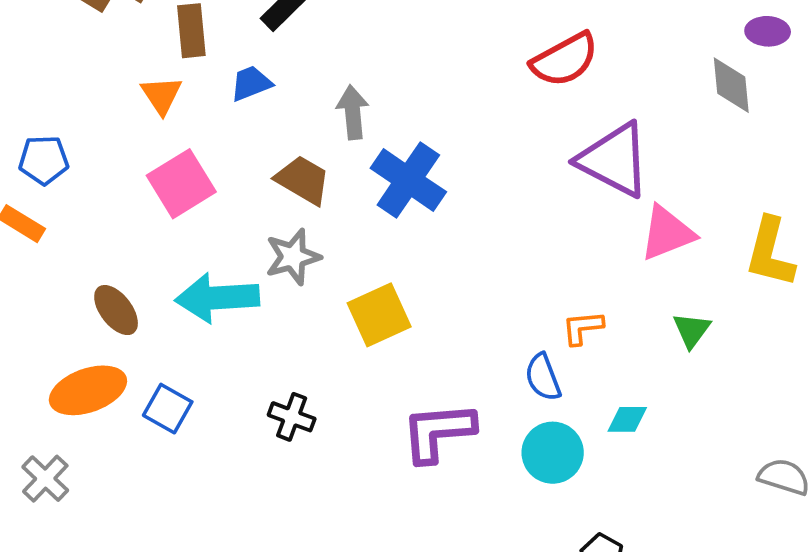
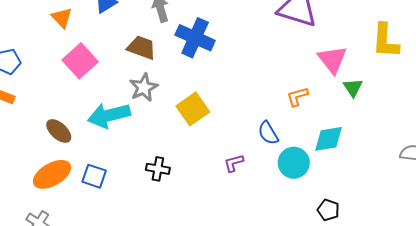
pink triangle: (667, 233) -> (332, 60), moved, turned -36
blue semicircle: (543, 377) -> (268, 133), moved
cyan diamond: (627, 419) -> (329, 139), size x1.5
purple L-shape: (438, 432) -> (234, 163), size x0.5

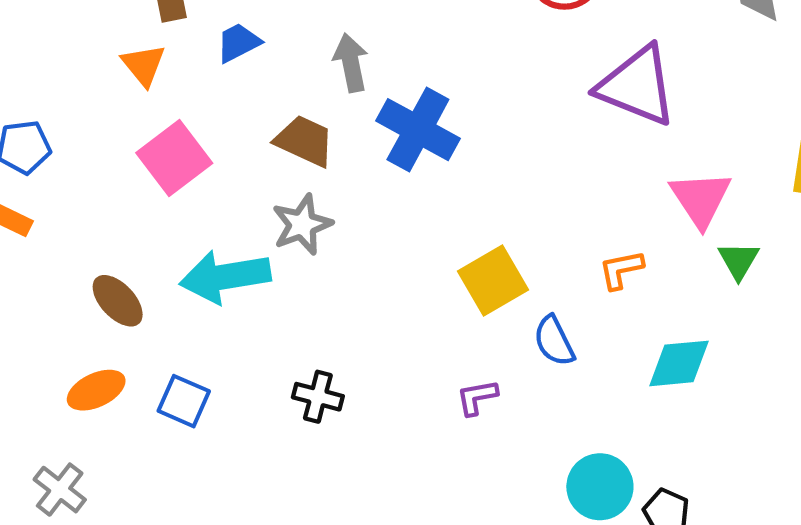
yellow square: (193, 109) -> (493, 280), moved
cyan circle: (294, 163) -> (600, 487), moved
orange ellipse: (52, 174) -> (96, 390), size x0.7

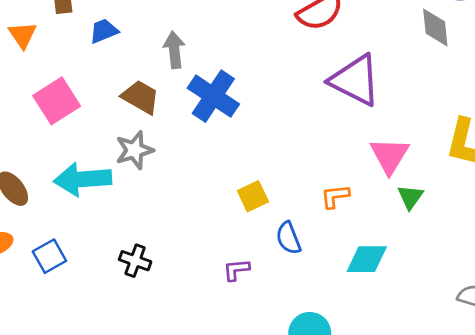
orange triangle: (143, 65) -> (23, 35), moved
yellow square: (493, 280) -> (253, 196), size x0.7
blue square: (184, 401) -> (49, 256), turned 32

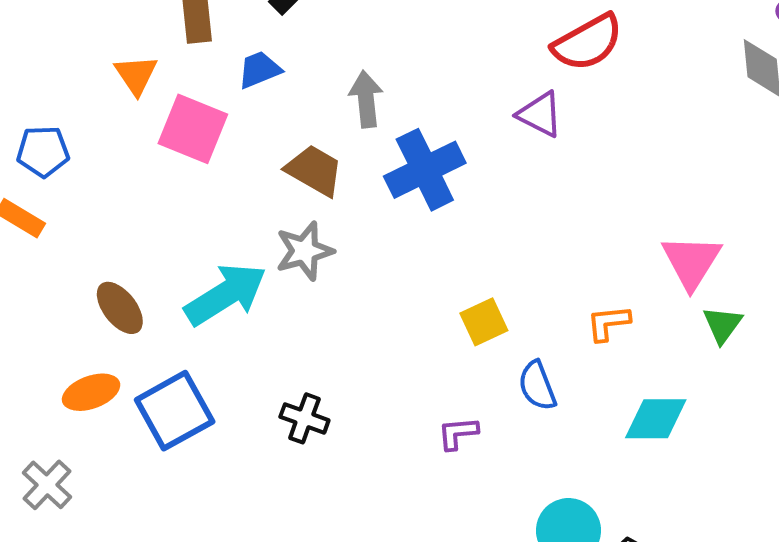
purple triangle: (355, 80) -> (540, 114), moved, size x0.6
blue cross: (213, 96) -> (425, 170), turned 30
pink square: (57, 101) -> (193, 129), moved, turned -36
cyan arrow: (83, 179) -> (226, 294), turned 152
blue square: (49, 256) -> (175, 411), size x1.5

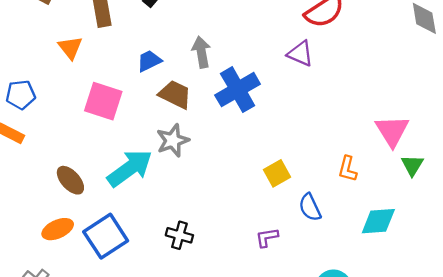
blue trapezoid: (259, 70) -> (149, 61), moved
pink square: (193, 129) -> (103, 101), moved
orange L-shape: (608, 323) -> (348, 169), turned -65

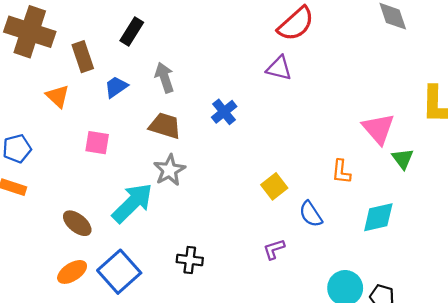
gray arrow: (201, 52) -> (164, 78), moved
blue trapezoid: (149, 61) -> (116, 87), moved
blue cross: (238, 90) -> (224, 112), size x0.6
pink square: (103, 101) -> (97, 143), size x0.7

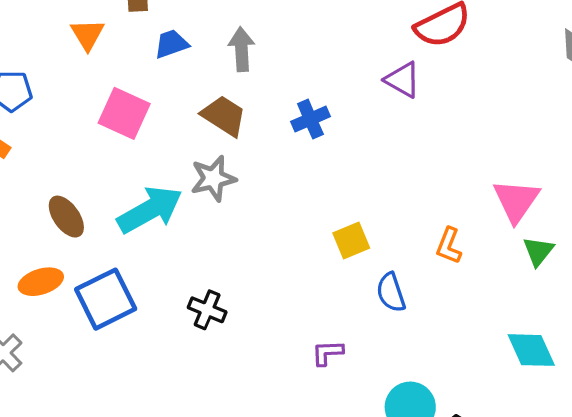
pink square: (97, 143) -> (124, 113), size x1.4
cyan diamond: (378, 217) -> (531, 350), moved, turned 63
purple L-shape: (274, 249) -> (327, 353), moved

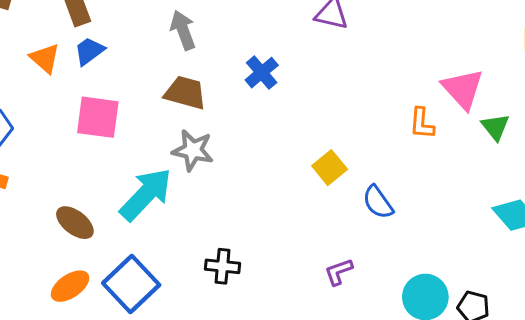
blue trapezoid: (171, 44) -> (89, 51), moved
gray star: (213, 178) -> (193, 150), turned -30
orange L-shape: (449, 246) -> (422, 123), moved

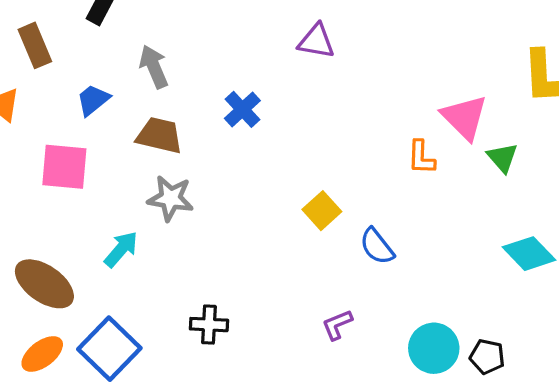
blue trapezoid: (89, 51) -> (93, 100), moved
cyan arrow: (146, 194) -> (121, 249), size x0.6
brown ellipse: (75, 223) -> (44, 284), size x1.4

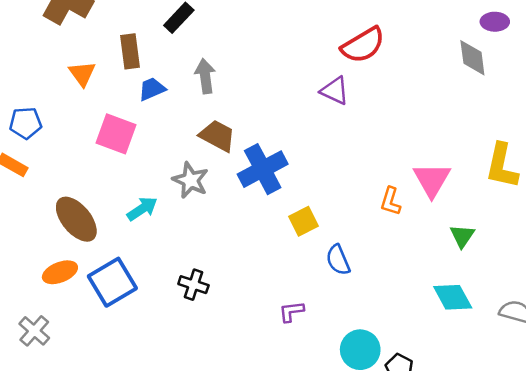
brown rectangle: (35, 45) -> (130, 51), moved
blue cross: (242, 109) -> (263, 169), moved, size x1.6
brown trapezoid: (159, 135) -> (217, 136), moved
green triangle: (502, 158) -> (462, 236), moved

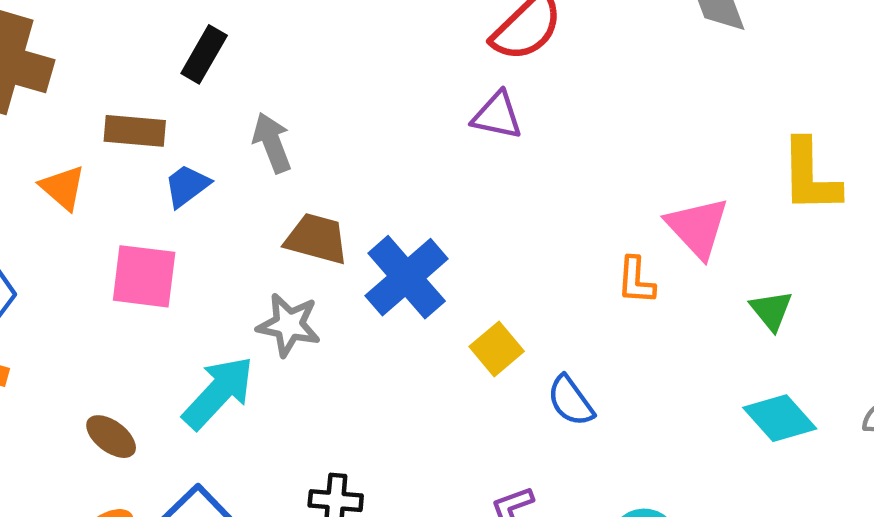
brown rectangle: (130, 51) -> (135, 131), turned -64
cyan arrow: (142, 209) -> (218, 393), size x1.5
brown ellipse: (76, 219) -> (111, 437), size x0.6

